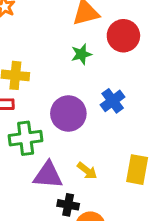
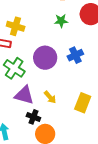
green cross: (26, 138) -> (14, 68), turned 30

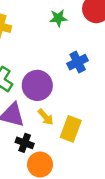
purple circle: (45, 58) -> (37, 85), moved
yellow rectangle: (83, 103) -> (71, 129), moved

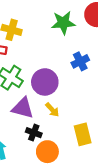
green star: (58, 18) -> (63, 23), size x1.5
yellow rectangle: (71, 129) -> (83, 134), moved, turned -35

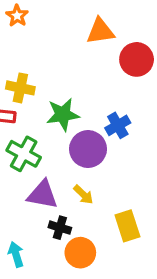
green star: (63, 23) -> (63, 115), moved
purple circle: (45, 82) -> (88, 149), moved

